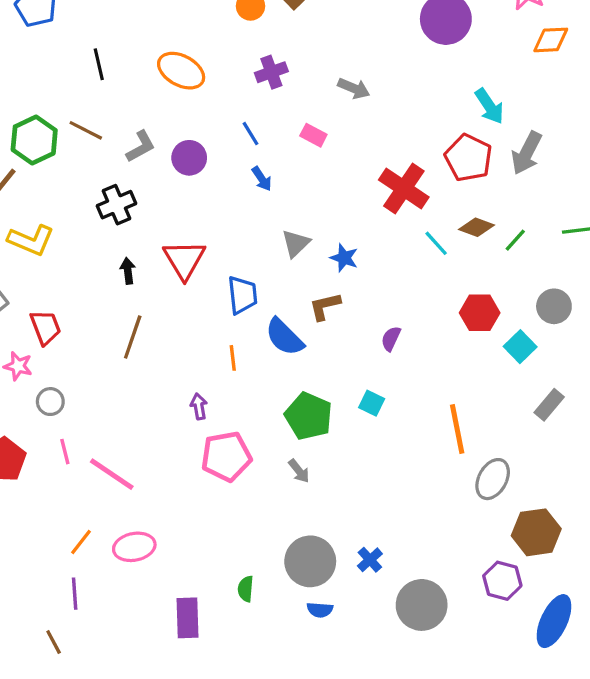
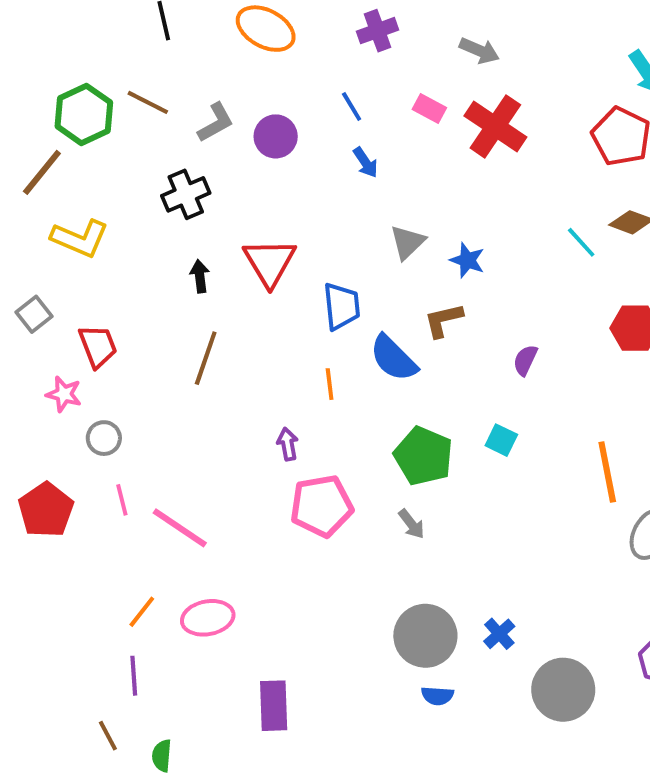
red cross: (404, 188) -> (495, 126), moved
green semicircle: (246, 589) -> (162, 756), moved

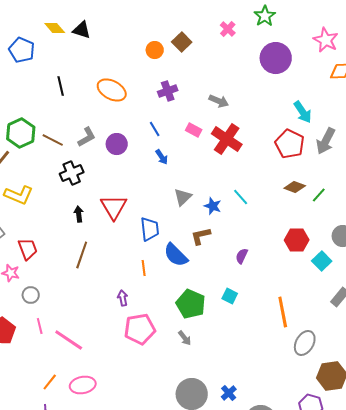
brown line: (148, 102) -> (53, 140), moved
cyan line: (581, 242) -> (241, 197), moved

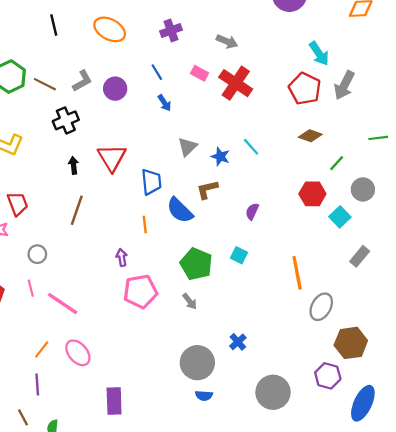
green line: (319, 195) -> (337, 163), moved
gray circle: (31, 295) -> (37, 254), moved
pink ellipse: (83, 385) -> (78, 353), turned 60
blue cross: (229, 393) -> (238, 342), moved

